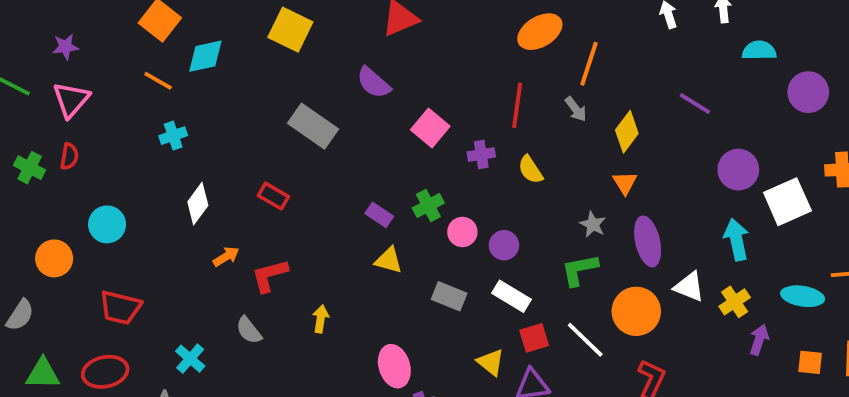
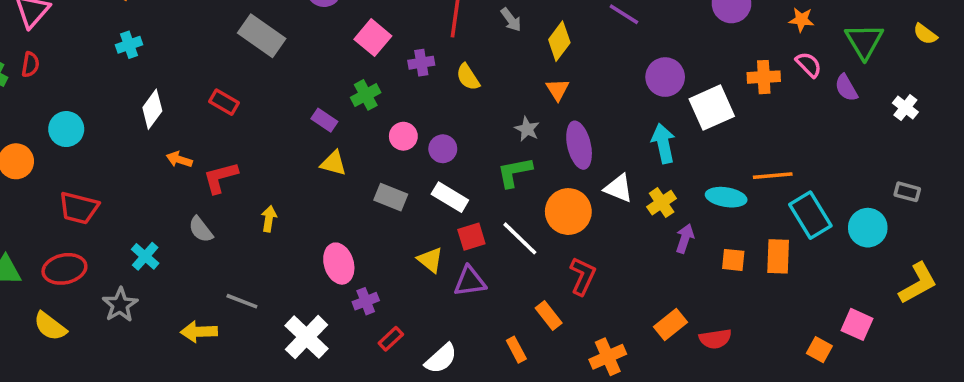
green cross: (428, 205) -> (366, 95), moved
orange arrow: (226, 257) -> (179, 160), turned -130

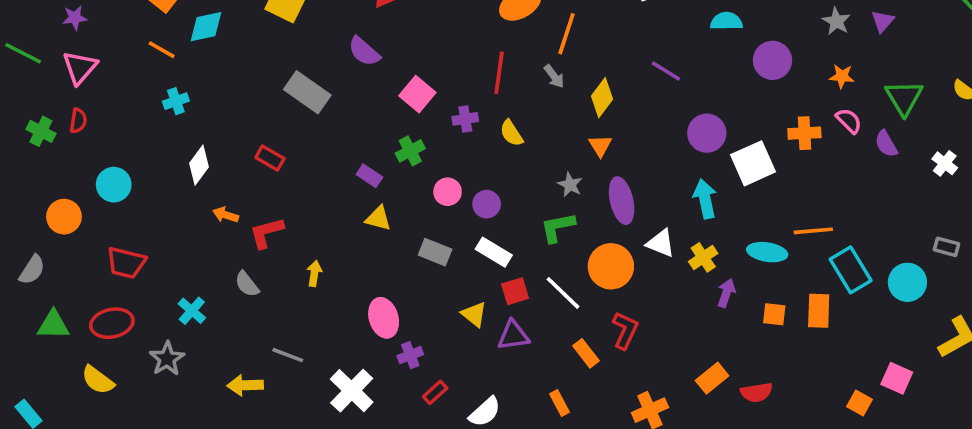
orange rectangle: (549, 316) -> (586, 353), moved

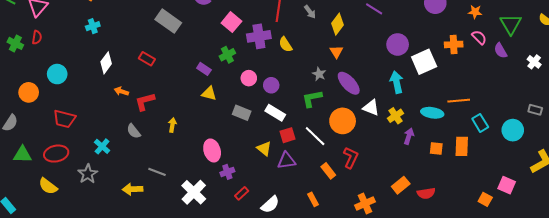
purple cross: (465, 119) -> (259, 36), size x1.6
purple ellipse: (622, 201) -> (349, 83), turned -30
cyan rectangle: (851, 270) -> (480, 123), size x0.7

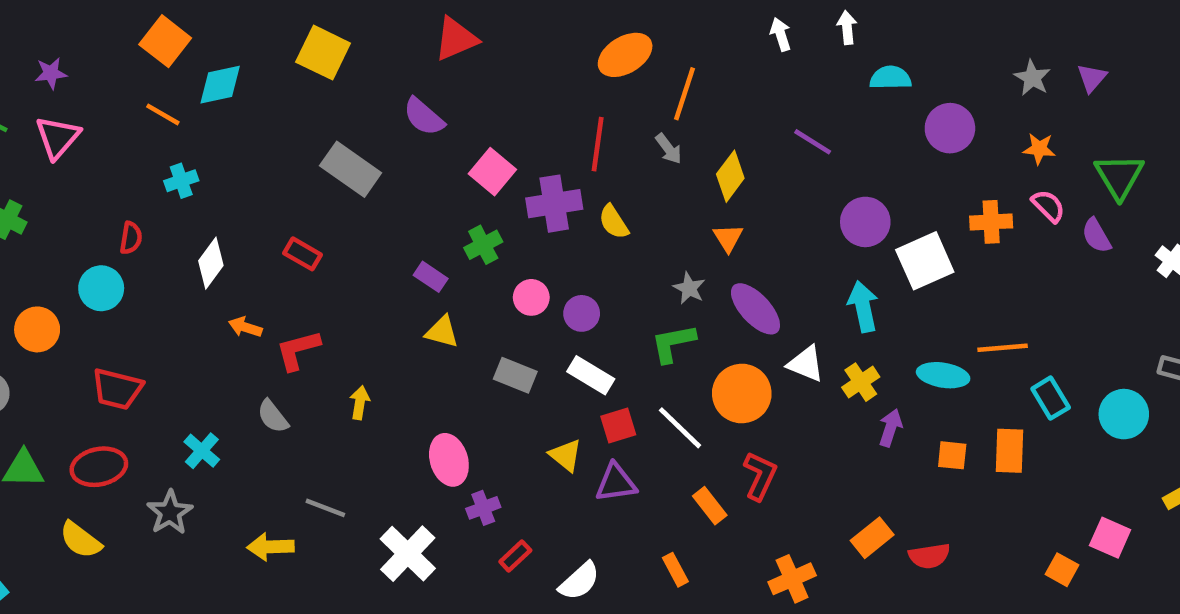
red semicircle: (37, 37) -> (131, 238), moved

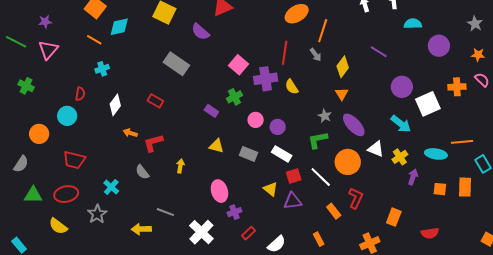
purple semicircle: (424, 117) -> (200, 32), moved
cyan arrow: (863, 307) -> (401, 124), turned 140
yellow triangle: (442, 332) -> (216, 146), moved
orange rectangle: (872, 538) -> (394, 217), moved, turned -30

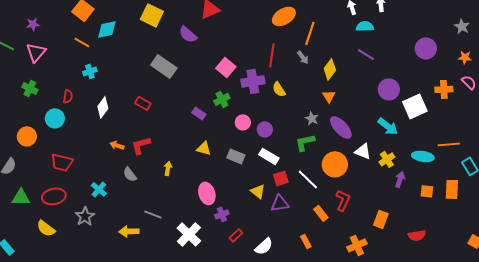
cyan semicircle: (413, 24) -> (365, 26), moved
green cross: (26, 86) -> (30, 88), moved
orange arrow: (130, 133) -> (117, 145), moved

